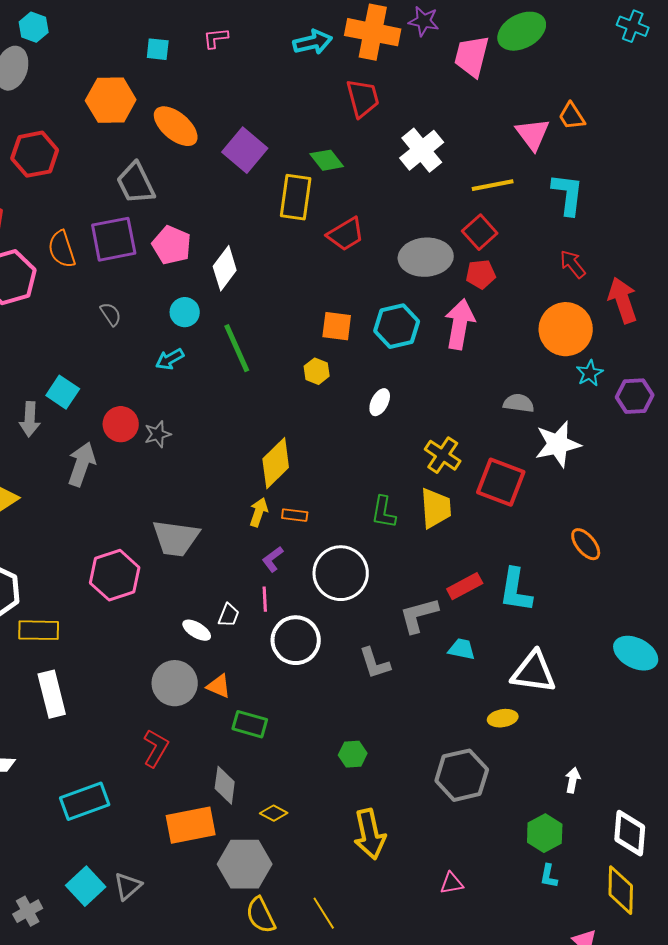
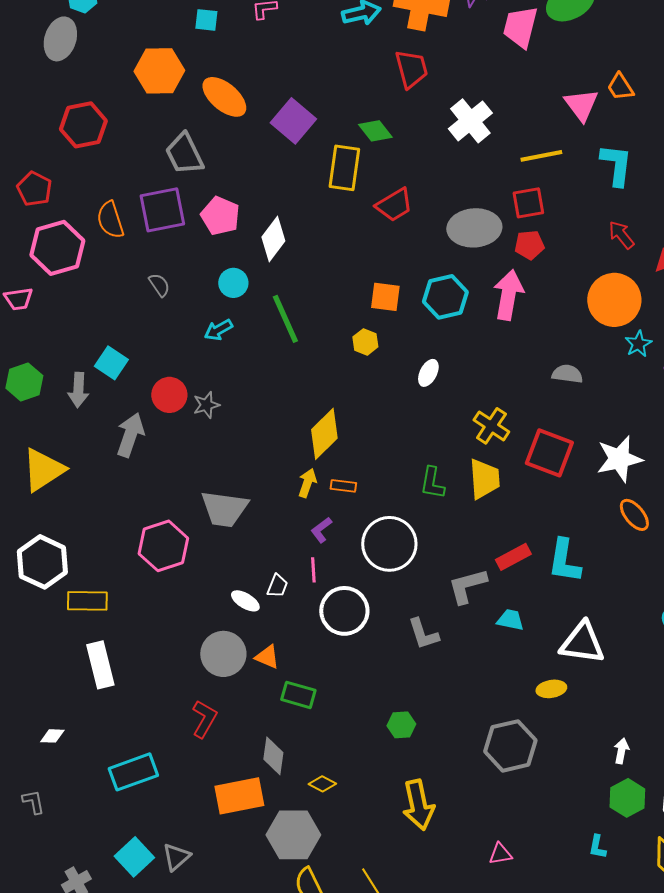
red square: (480, 232) -> (528, 203), turned 32
white star: (558, 444) -> (619, 459), moved
green hexagon: (545, 833) -> (627, 798), moved

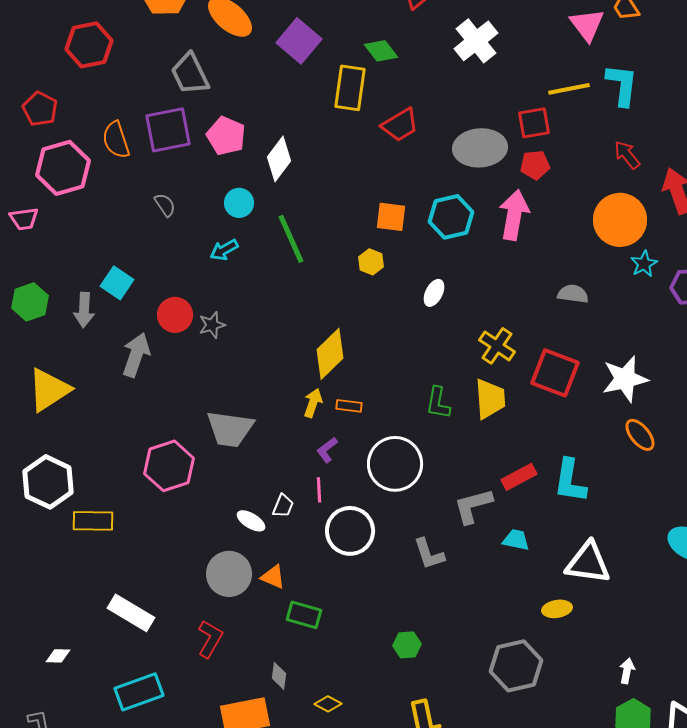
yellow line: (541, 156) -> (569, 89), moved
white rectangle: (100, 665) -> (131, 613), moved, turned -45
gray diamond: (273, 756) -> (279, 676), size x0.7

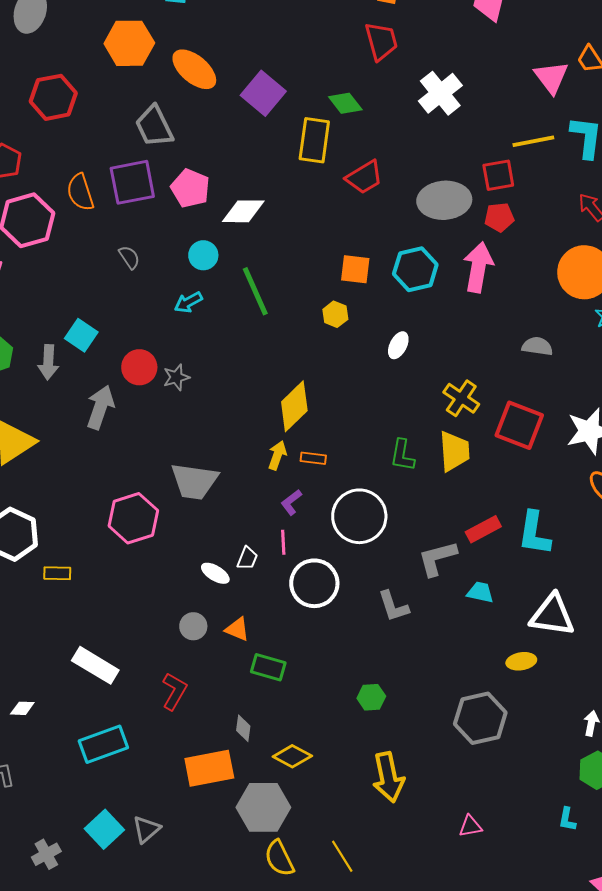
white diamond: (279, 159) -> (243, 211), turned 54
yellow rectangle: (93, 521) -> (57, 573), size x0.7
gray circle: (229, 574) -> (193, 626), size x0.6
yellow diamond: (328, 704) -> (292, 756), size x1.4

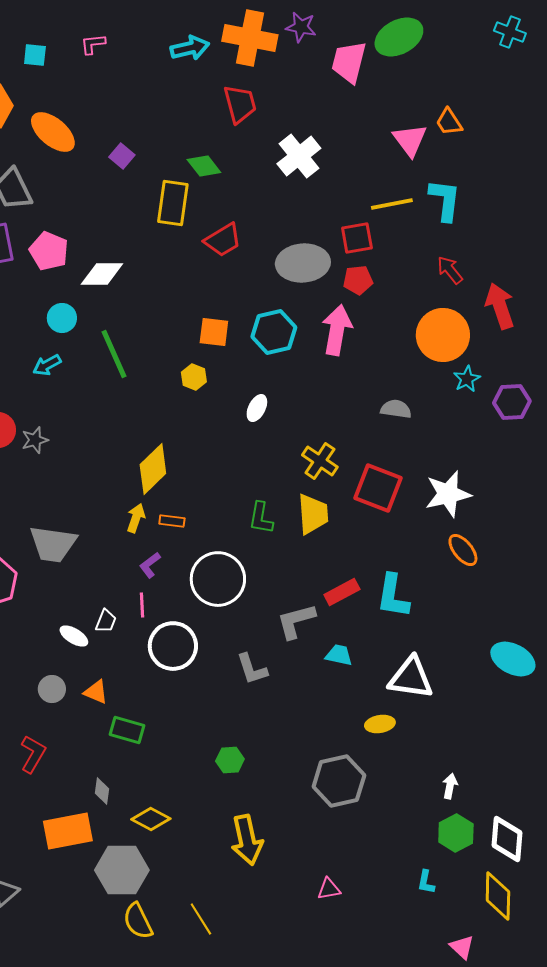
purple square: (263, 93) -> (122, 156), size x0.6

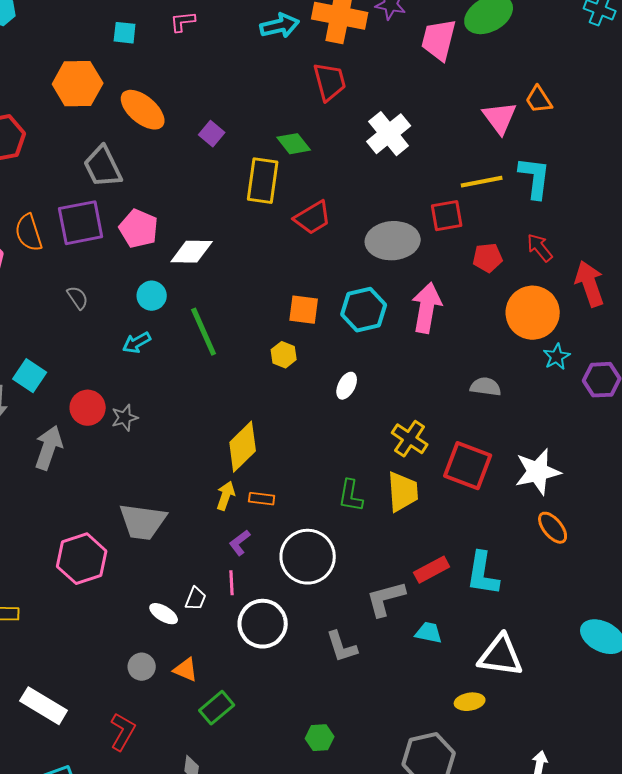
red pentagon: (358, 280) -> (488, 258), moved
green rectangle: (127, 730) -> (217, 708), turned -56

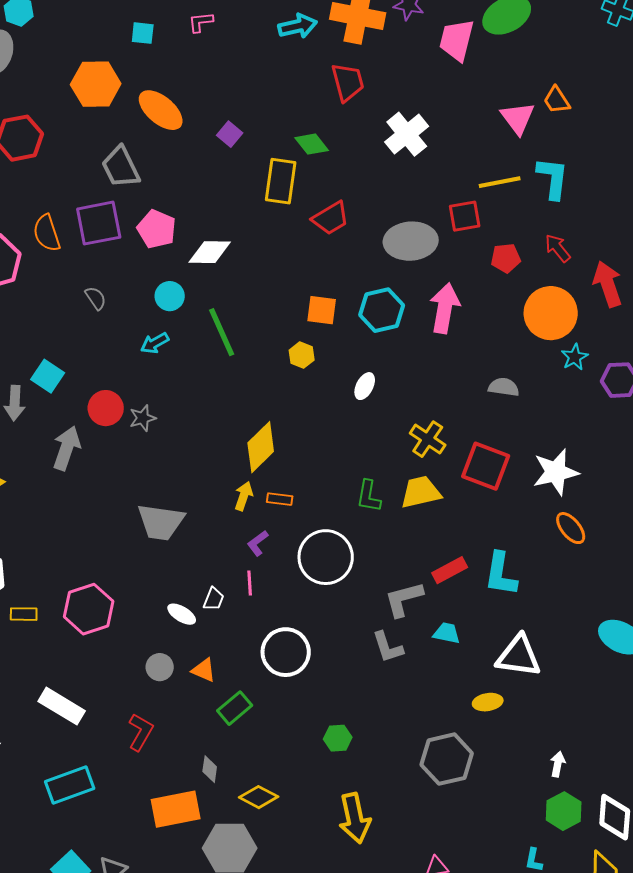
yellow trapezoid: (403, 492) -> (421, 492), turned -99
pink hexagon: (82, 559) -> (89, 609), moved
white circle: (263, 624) -> (286, 652), moved
gray L-shape: (342, 647) -> (388, 647), moved

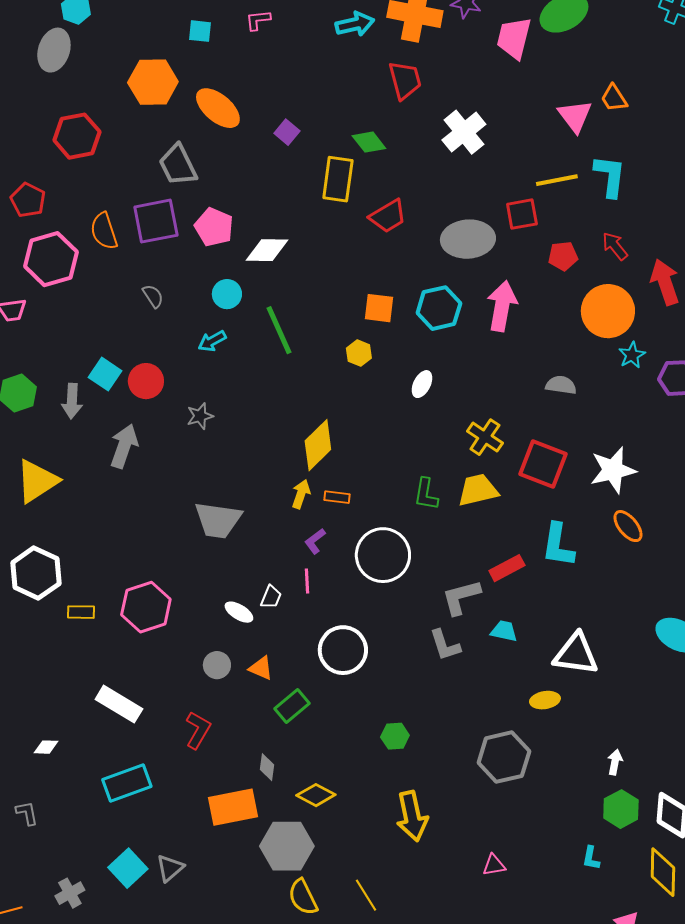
red circle: (106, 408) -> (146, 381), moved
cyan L-shape: (501, 574) -> (558, 545), moved

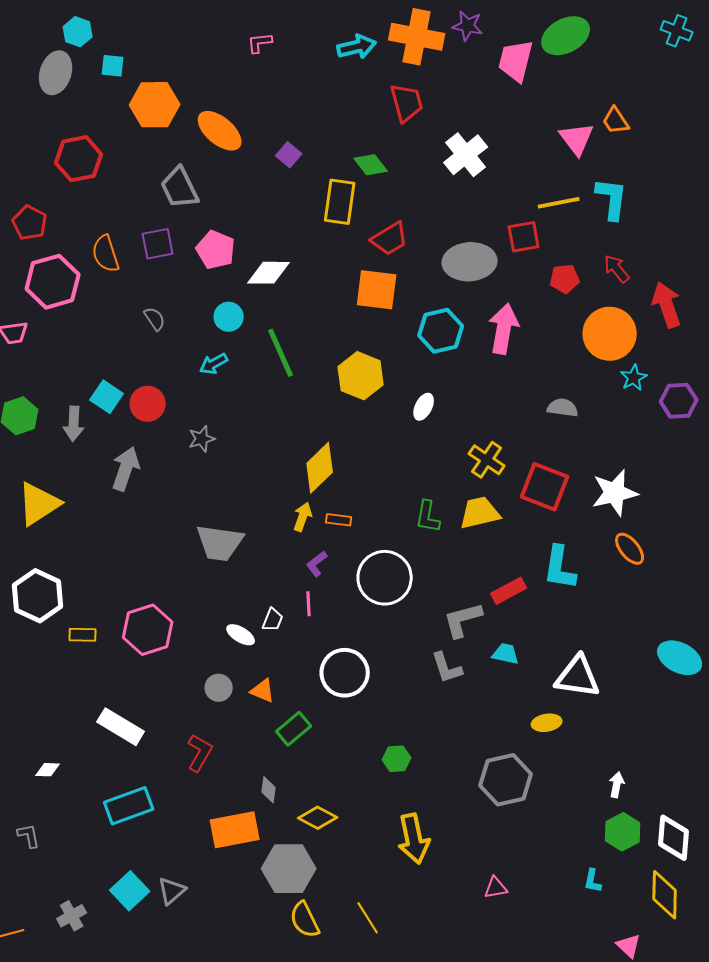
cyan square: (200, 31) -> (113, 66), moved
purple square: (156, 221) -> (158, 244), size x0.7
orange square: (379, 308) -> (377, 290), moved, size x1.4
yellow hexagon: (359, 353) -> (361, 376), size x1.8

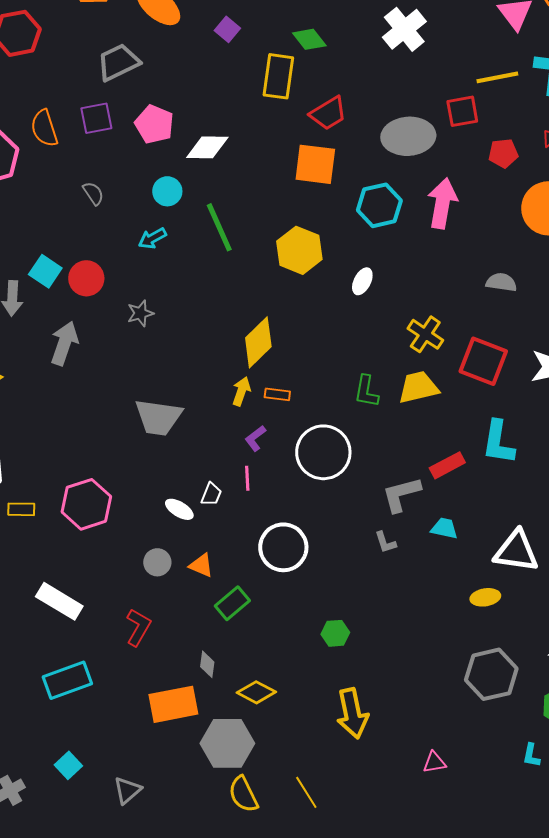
gray trapezoid: (180, 188) -> (118, 62), turned 90
gray L-shape: (447, 668) -> (385, 542), size x0.7
gray hexagon: (506, 780) -> (491, 674), moved
cyan square: (130, 891) -> (68, 765), size x0.7
gray triangle: (172, 891) -> (127, 790), moved

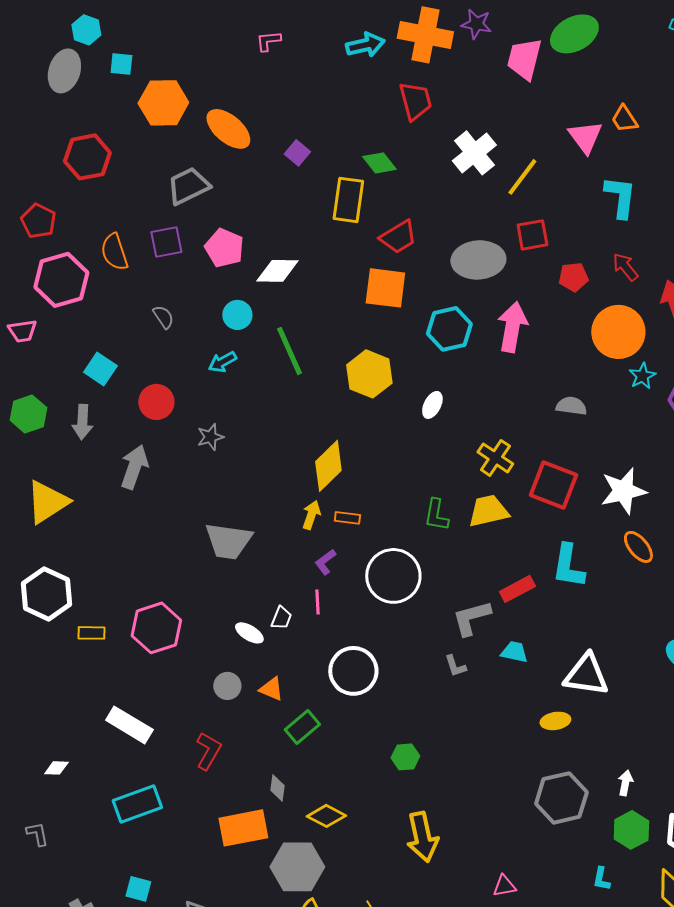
yellow line: (497, 77) -> (522, 177), moved, turned -42
cyan square: (45, 271) -> (100, 369), moved
cyan square: (68, 765) -> (138, 889), turned -32

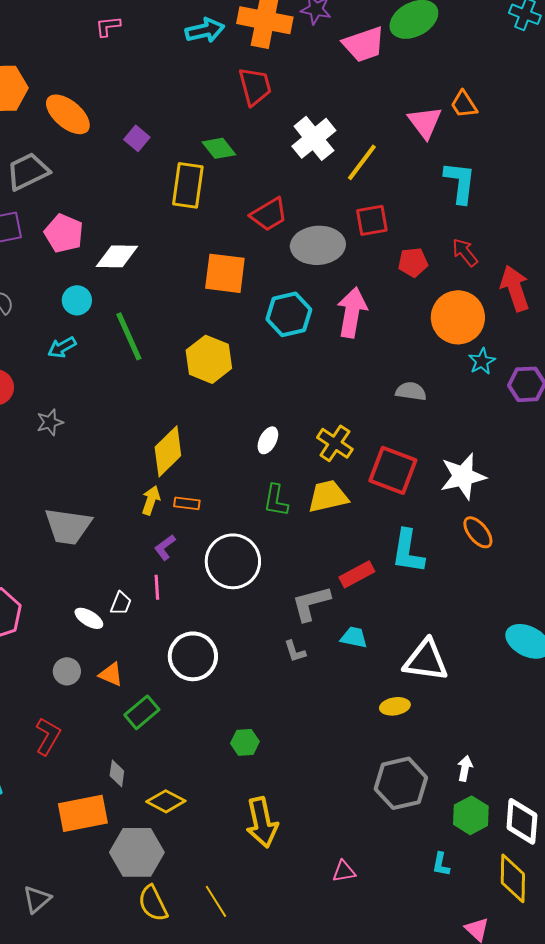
pink trapezoid: (524, 59) -> (364, 44), turned -123
red trapezoid: (398, 237) -> (269, 214), moved
white ellipse: (432, 405) -> (268, 440), moved

